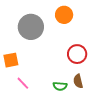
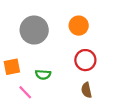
orange circle: (64, 15) -> (79, 26), moved
green semicircle: (60, 86) -> (43, 75), moved

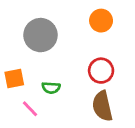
orange circle: (79, 26) -> (101, 21), moved
brown semicircle: (86, 90) -> (102, 106), size x1.6

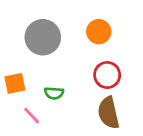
orange circle: (101, 21) -> (99, 32), moved

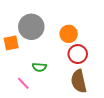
orange circle: (99, 32) -> (69, 34), moved
orange square: (15, 83) -> (11, 43), moved

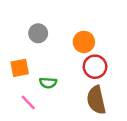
gray circle: (31, 27) -> (38, 33), size x0.6
orange square: (11, 43) -> (20, 68), moved

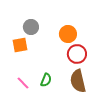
orange square: (20, 68) -> (20, 45), moved
green semicircle: (48, 83) -> (46, 80), moved, turned -72

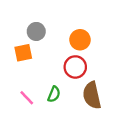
red circle: (77, 54) -> (75, 67), moved

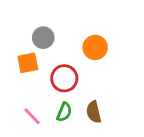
red circle: (75, 67) -> (64, 78), moved
brown semicircle: (92, 95) -> (94, 112), moved, size x0.7

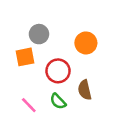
green semicircle: (64, 112) -> (58, 101), turned 114
brown semicircle: (94, 112) -> (85, 90), moved

